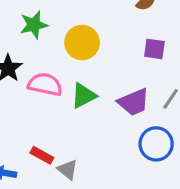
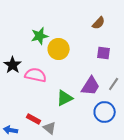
green star: (34, 25) -> (40, 36), moved
green triangle: (84, 96) -> (65, 98), moved
purple trapezoid: (134, 102) -> (91, 86), turned -35

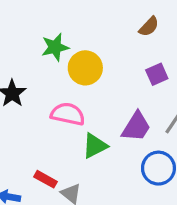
purple square: (104, 53) -> (157, 74), turned -32
pink semicircle: (36, 75) -> (68, 114), moved

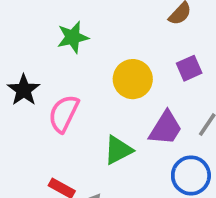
yellow circle: (85, 68) -> (133, 79), moved
pink semicircle: (68, 114) -> (64, 114), moved, turned -76

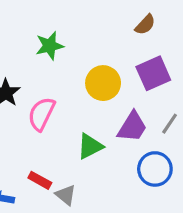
purple square: (189, 68) -> (153, 73), size x1.5

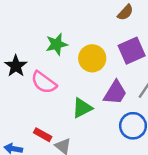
green star: (50, 46) -> (57, 44), moved
pink semicircle: (41, 114) -> (44, 82), turned -80

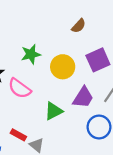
brown semicircle: (125, 12) -> (79, 26), moved

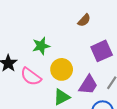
yellow circle: (63, 67) -> (62, 69), moved

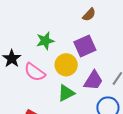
purple square: (102, 51) -> (85, 46), moved

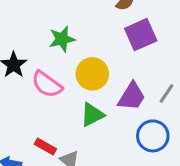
purple square: (85, 46) -> (141, 35), moved

